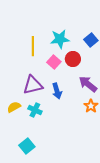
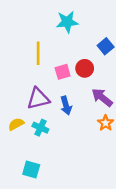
cyan star: (60, 39) -> (67, 22), moved
pink square: (54, 62) -> (63, 72), turned 32
cyan square: (27, 146) -> (31, 169), turned -35

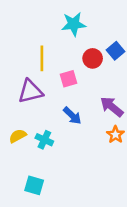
red circle: (85, 68) -> (93, 58), moved
purple triangle: (38, 99) -> (30, 91), moved
blue arrow: (66, 106) -> (72, 116), turned -30

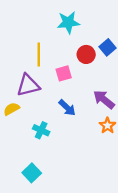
yellow semicircle: (18, 136) -> (12, 109), moved
cyan square: (34, 185) -> (32, 173), turned 30

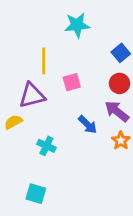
red circle: (86, 54) -> (119, 83), moved
blue arrow: (67, 108) -> (88, 125), moved
cyan square: (32, 173) -> (36, 194), turned -30

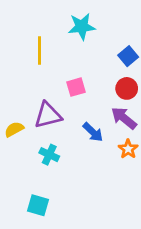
yellow line: (44, 61) -> (39, 50), moved
purple triangle: (32, 95) -> (48, 115), moved

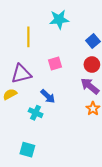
purple triangle: (48, 115) -> (21, 74), moved
blue arrow: (93, 132) -> (48, 96), moved

